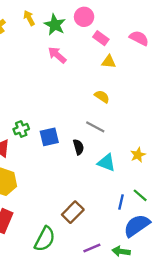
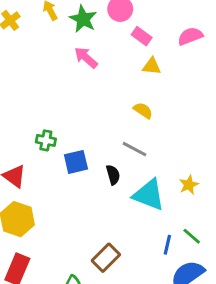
pink semicircle: (139, 38) -> (190, 36), turned -48
green cross: (21, 129) -> (46, 140), moved, turned 32
cyan triangle: (106, 163) -> (149, 195), size x1.4

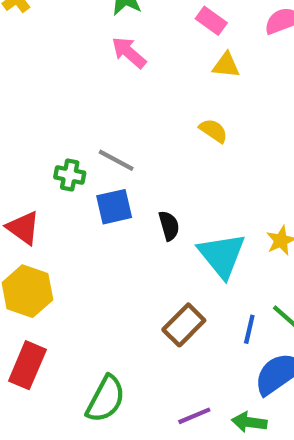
gray line: (134, 149) -> (116, 160), moved
cyan triangle: (149, 195) -> (222, 255), turned 30
brown rectangle: (106, 258) -> (184, 325), moved

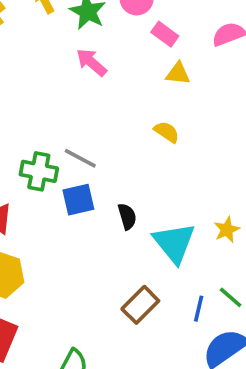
green cross: (70, 175) -> (39, 171), size x1.4

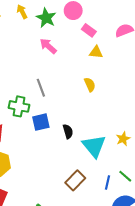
yellow semicircle: (167, 132) -> (90, 85), turned 32
gray line: (80, 158) -> (41, 88), moved, turned 42

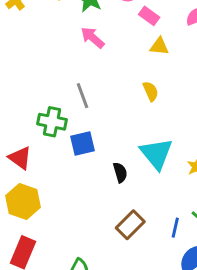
black semicircle: (68, 131) -> (120, 172), moved
cyan triangle: (94, 146) -> (156, 154), moved

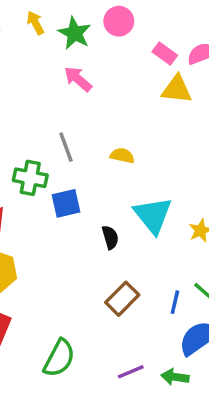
pink rectangle: (149, 16) -> (165, 54), moved
yellow triangle: (159, 46) -> (177, 89), moved, size x1.4
yellow semicircle: (151, 91) -> (122, 156), moved, turned -54

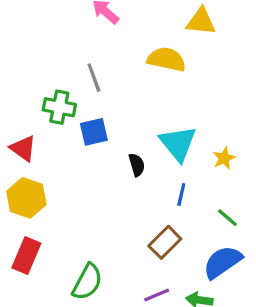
yellow semicircle: (122, 156) -> (166, 59), moved, size x1.6
brown rectangle: (122, 299) -> (165, 242), moved
blue line: (175, 302) -> (181, 195), moved

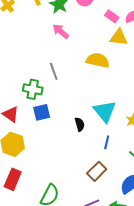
blue square: (94, 132) -> (42, 112), moved

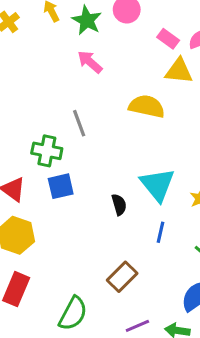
brown rectangle: (97, 171) -> (122, 277), moved

